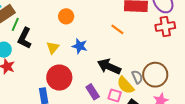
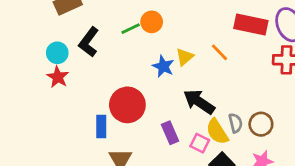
green line: (15, 24) -> (131, 29), moved, turned 32
yellow triangle: (53, 48) -> (185, 57), moved
brown circle: (155, 75) -> (261, 124), size x0.7

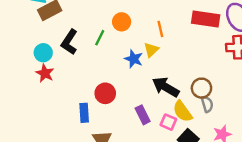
green line: (131, 29) -> (100, 38), moved, turned -35
orange line: (219, 52) -> (160, 29), moved, turned 35
red circle: (127, 105) -> (105, 93), size x0.7
gray semicircle: (236, 123) -> (207, 104), moved
brown circle: (261, 124) -> (201, 88), moved

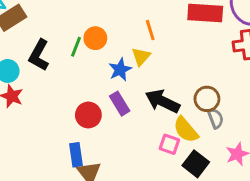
orange circle: (122, 22) -> (95, 38), moved
blue star: (134, 59) -> (120, 70), turned 30
blue rectangle: (84, 113) -> (76, 155), moved
purple rectangle: (143, 115) -> (120, 104), moved

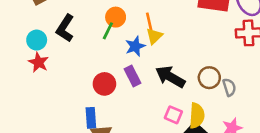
orange line: (150, 30) -> (149, 21), moved
green line: (76, 47) -> (108, 31), moved
gray semicircle: (216, 118) -> (229, 87), moved
yellow semicircle: (186, 130) -> (197, 116), moved, turned -140

